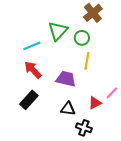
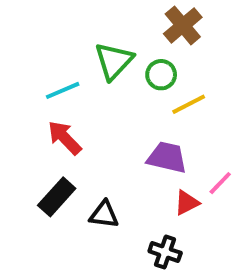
yellow line: (87, 61) -> (189, 104), moved, turned 54
purple trapezoid: (66, 79) -> (167, 157), moved
black triangle: (68, 109) -> (104, 215), moved

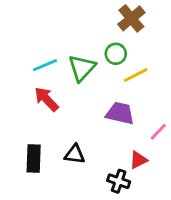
green triangle: (114, 61) -> (82, 68), moved
black rectangle: (57, 197) -> (34, 159), moved, turned -40
red triangle: (187, 203) -> (138, 160), moved

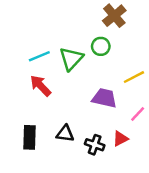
yellow line: (136, 75) -> (134, 77), moved
black cross: (119, 181) -> (95, 145), moved

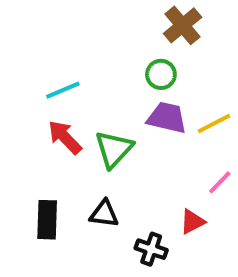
green triangle: (71, 59) -> (114, 149), moved
purple trapezoid: (104, 98) -> (167, 118), moved
black cross: (95, 145) -> (151, 249), moved

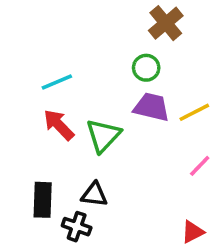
red triangle: (192, 222) -> (193, 232), moved
black cross: (151, 249) -> (77, 227), moved

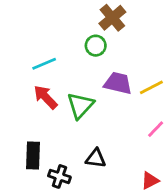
brown cross: (166, 23) -> (112, 18), moved
green circle: (146, 68) -> (96, 46), moved
black triangle: (94, 194) -> (96, 158), moved

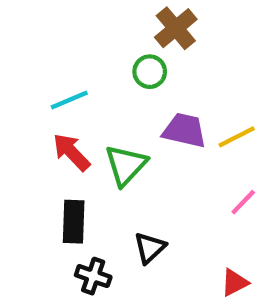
black rectangle: (33, 156) -> (74, 222), moved
black triangle: (96, 158) -> (150, 248), turned -50

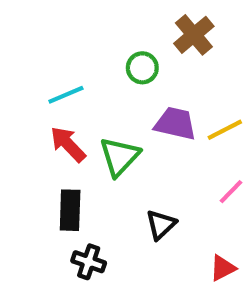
brown cross: (176, 28) -> (194, 35), moved
black triangle: (150, 248) -> (161, 225), moved

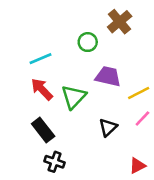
yellow line: (225, 130) -> (139, 93), moved
black rectangle: (70, 210) -> (43, 130), turned -40
black triangle: (161, 225) -> (108, 127), moved

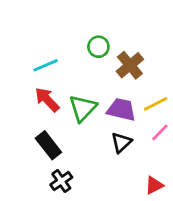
brown cross: (120, 22) -> (130, 65), moved
purple trapezoid: (108, 76) -> (121, 110), moved
black cross: (55, 162) -> (61, 181), turned 36

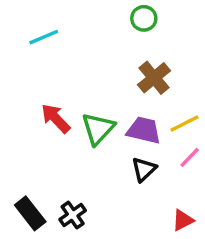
green circle: (98, 47) -> (144, 18), moved
cyan line: (46, 65) -> (44, 37), moved
black rectangle: (48, 145) -> (30, 213), moved

